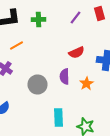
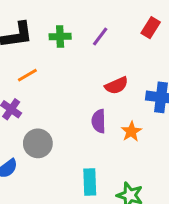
red rectangle: (100, 14) -> (151, 28), turned 48
purple line: (76, 18) -> (100, 37), moved
gray circle: (38, 84) -> (38, 143), moved

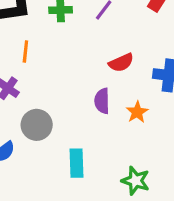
orange line: (27, 75) -> (25, 51), turned -54
cyan rectangle: (90, 182) -> (77, 163), moved

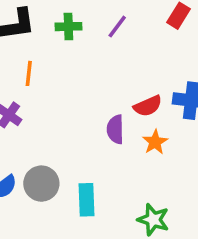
red semicircle: (121, 63) -> (148, 106), moved
gray circle: (37, 125) -> (41, 184), moved

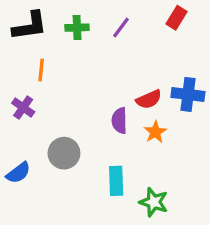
gray circle: (41, 184) -> (64, 153), moved
cyan rectangle: (86, 200) -> (116, 181), moved

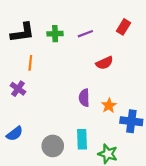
purple line: (121, 28) -> (85, 34), turned 32
blue cross: (188, 94) -> (131, 121), moved
red semicircle: (149, 99) -> (104, 63), moved
gray circle: (64, 153) -> (53, 146), moved

